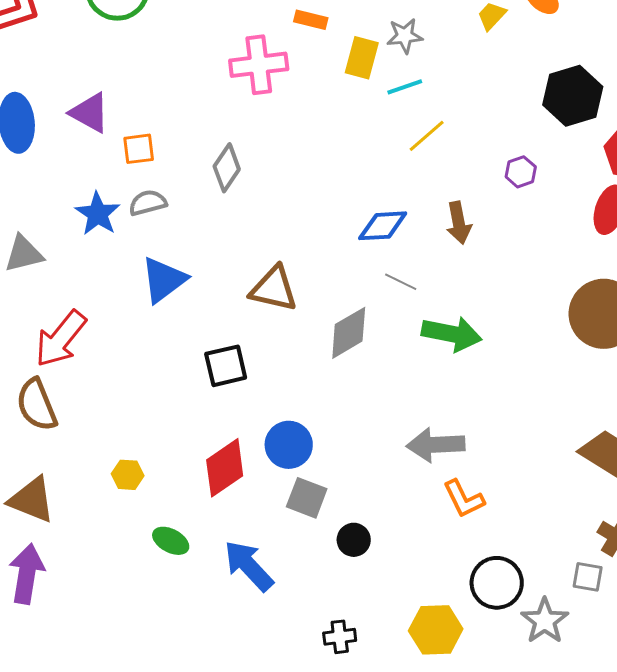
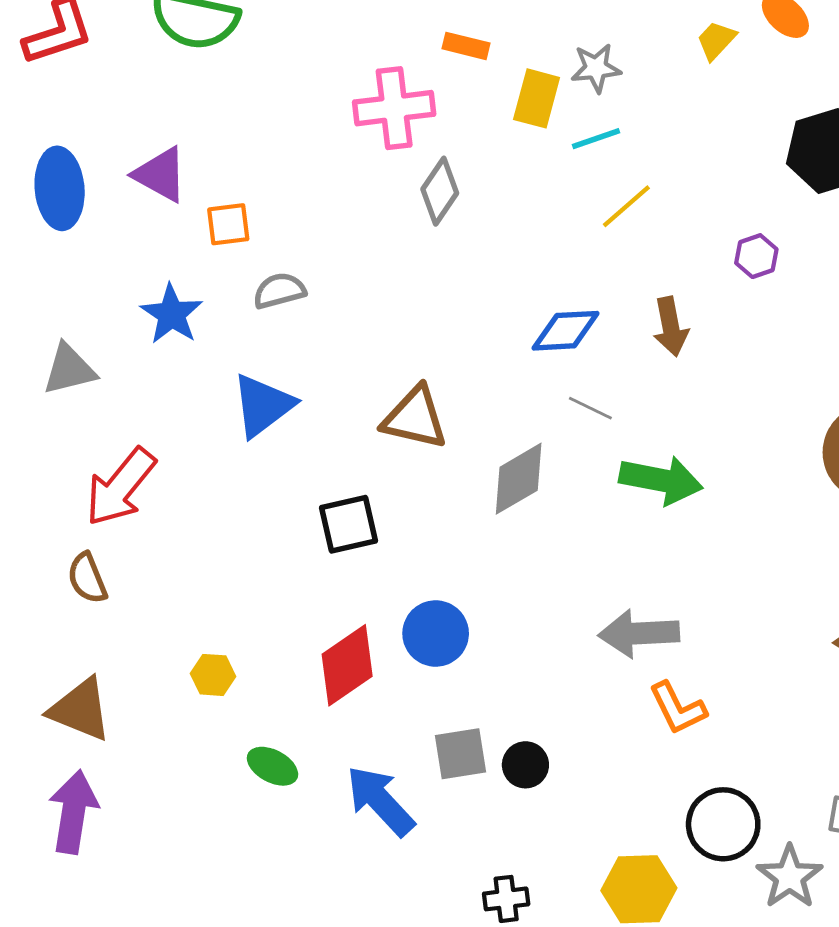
gray diamond: (227, 168) -> (440, 191), moved
gray semicircle: (148, 203) -> (279, 291), moved
brown semicircle: (37, 405) -> (87, 578), size x0.7
gray square: (307, 498) -> (460, 754), moved, turned -30

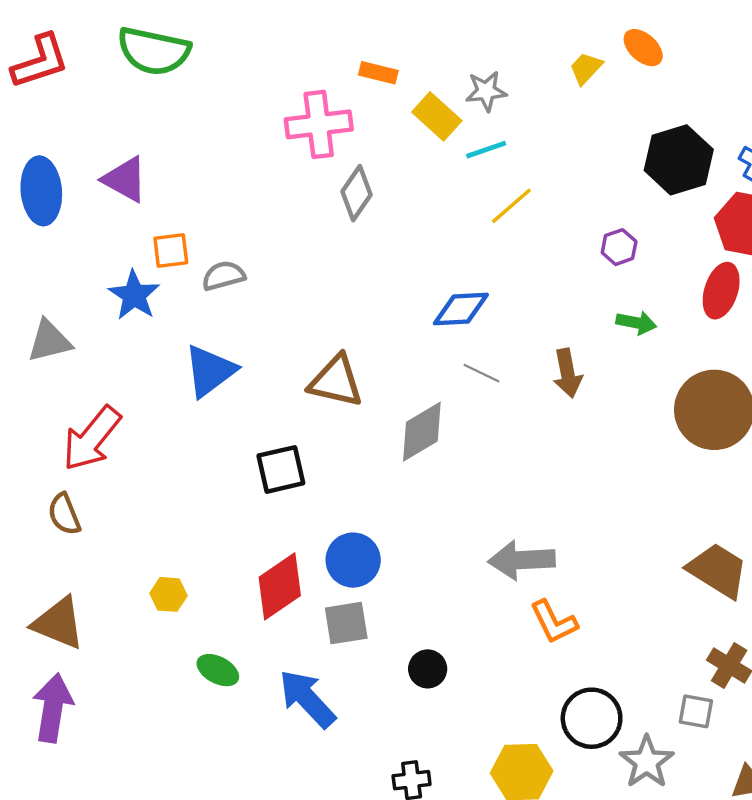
yellow rectangle: (537, 98) -> (437, 116), turned -63
orange square: (228, 224) -> (171, 250), moved
brown arrow: (671, 327) -> (567, 373), moved
green arrow: (661, 480) -> (636, 323), moved, size x0.6
gray square: (460, 754) -> (346, 623), moved

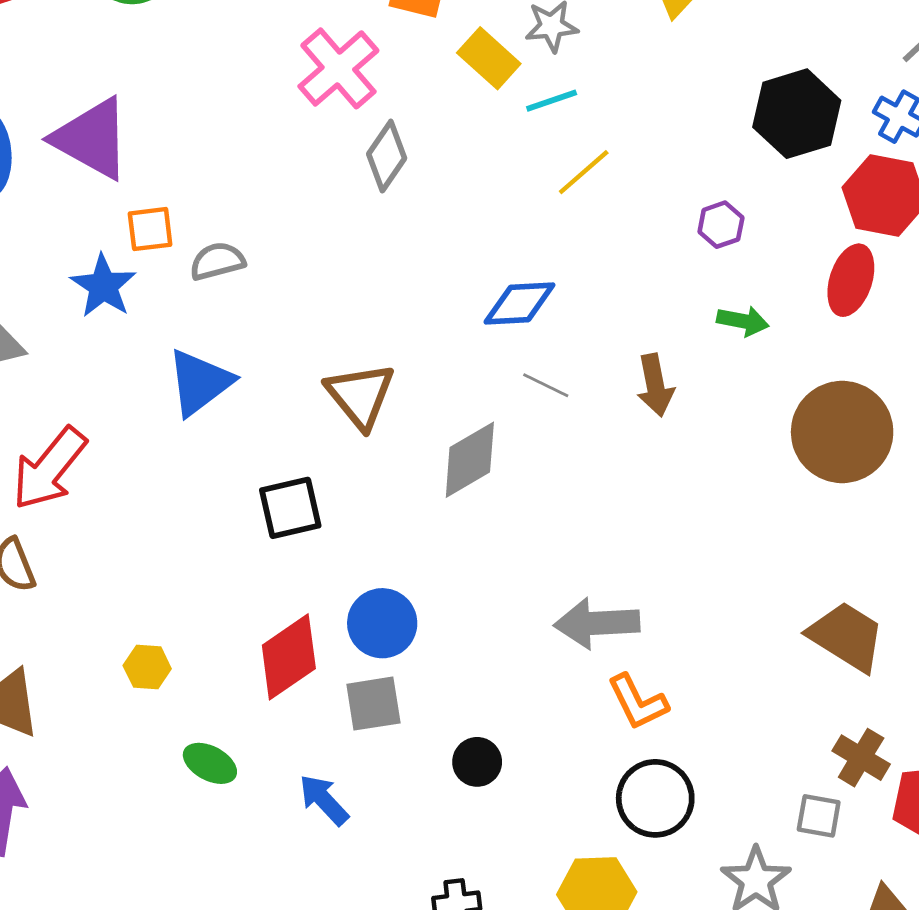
pink cross: (319, 124) -> (338, 68), turned -34
purple triangle: (125, 179) -> (92, 139), size x1.4
brown triangle: (336, 381) -> (360, 395), turned 38
blue arrow: (307, 699) -> (324, 800), size x0.7
black circle: (592, 718) -> (655, 798), moved

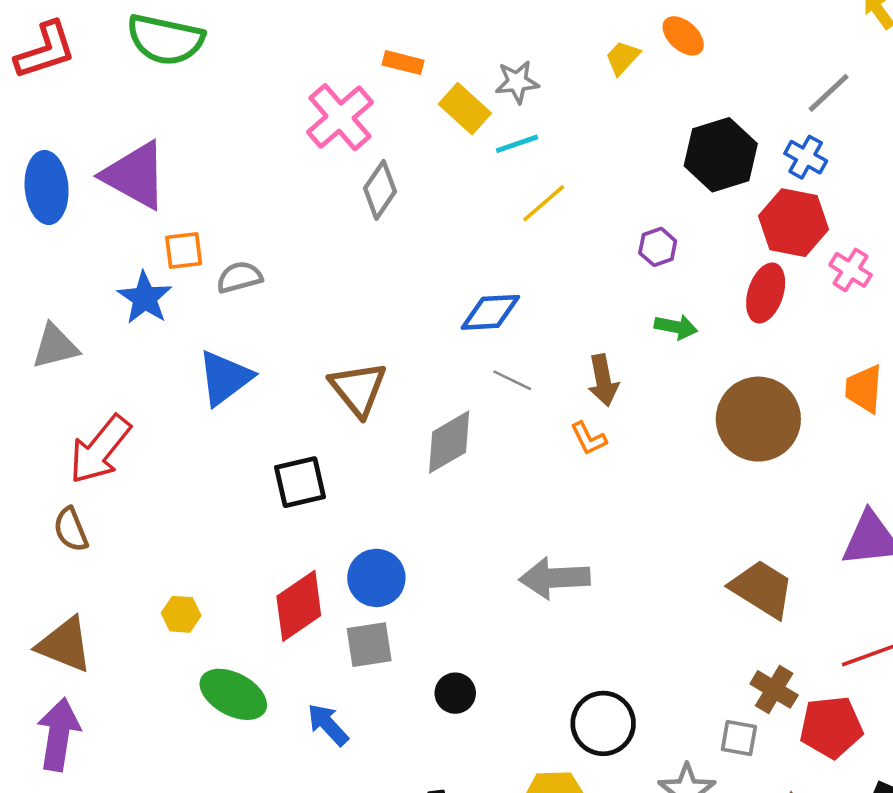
orange L-shape: (638, 702) -> (589, 438), moved, size x0.7
green ellipse: (210, 763) -> (233, 694), size x1.5

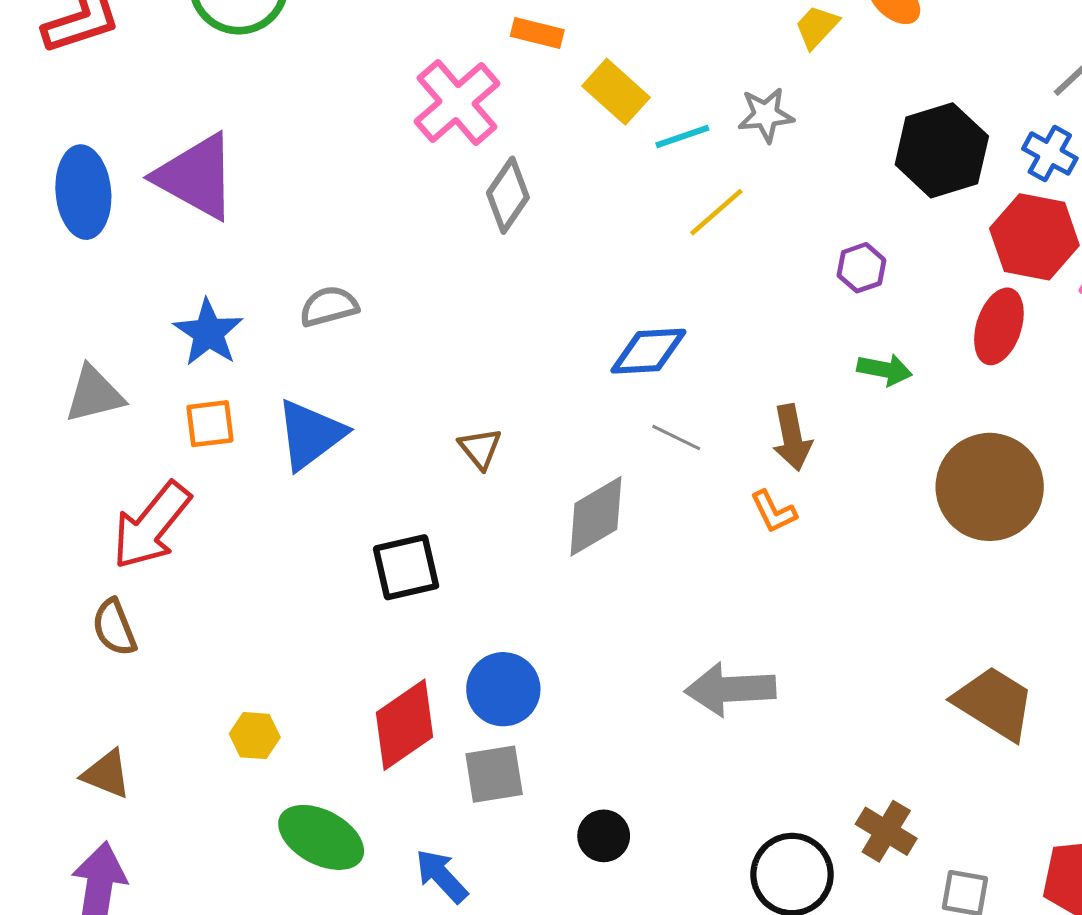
gray star: (517, 82) -> (766, 115), moved
orange square: (184, 251) -> (210, 424), moved
brown triangle: (358, 389) -> (480, 448), size x0.6
brown triangle: (65, 645) -> (107, 774), size x0.7
brown cross: (774, 689) -> (886, 831), moved

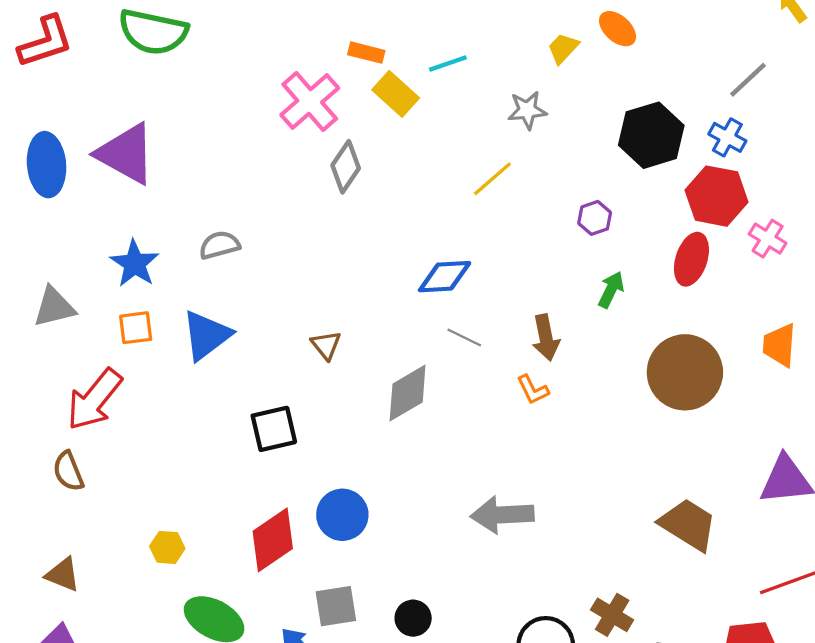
yellow rectangle: (616, 92) -> (396, 94), moved
cyan line: (682, 136) -> (448, 63), moved
green arrow: (885, 370) -> (611, 290), turned -75
gray square: (494, 774) -> (336, 606), moved

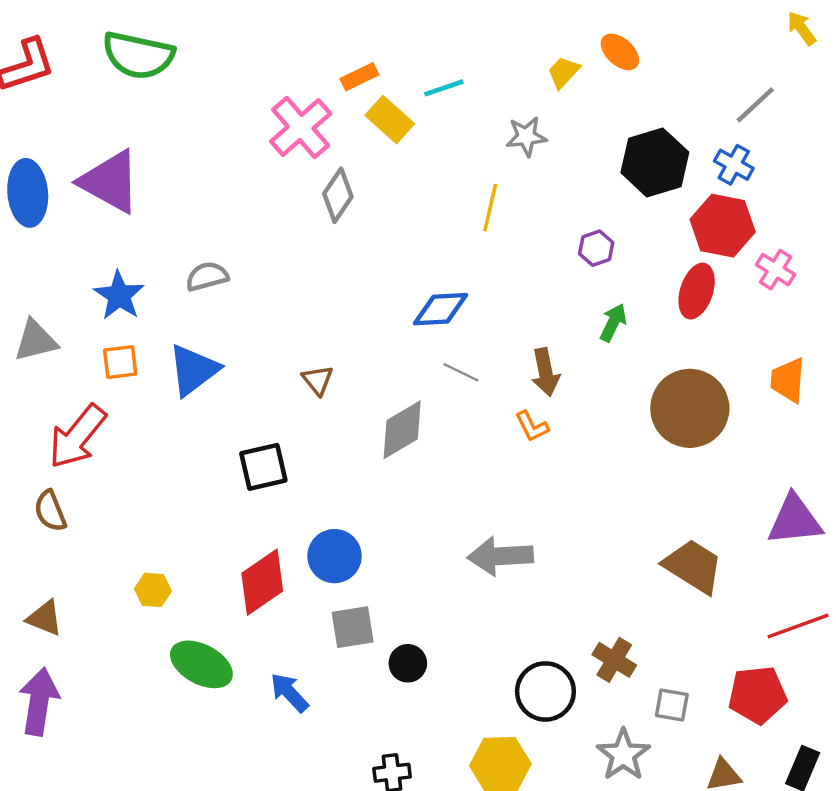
orange rectangle: (366, 53) -> (359, 77), turned -40
yellow line: (492, 179) -> (490, 208), turned -36
gray square: (336, 606) -> (353, 627), moved

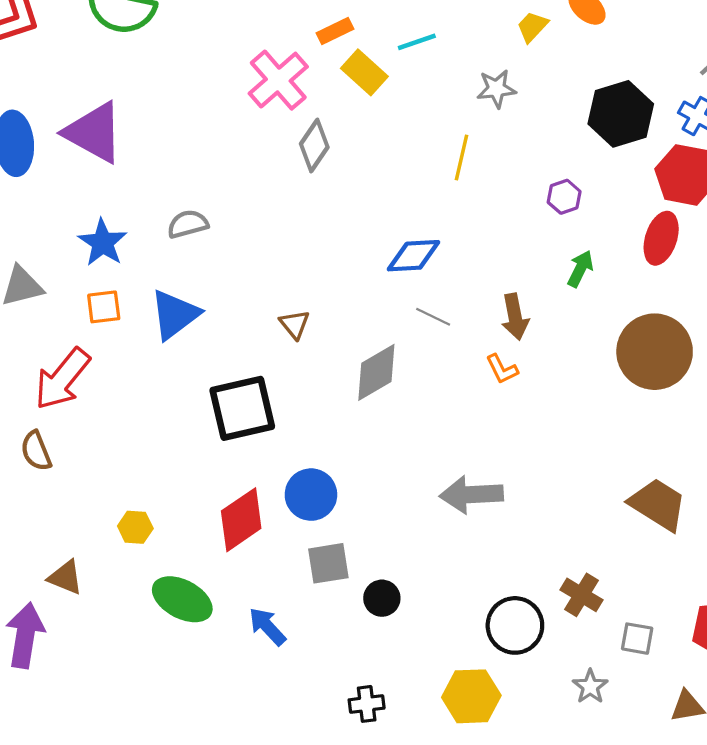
black square: (263, 467) -> (242, 408), size x1.4
brown triangle: (45, 618) -> (66, 577), moved
gray star: (623, 755) -> (590, 687), size x0.7

